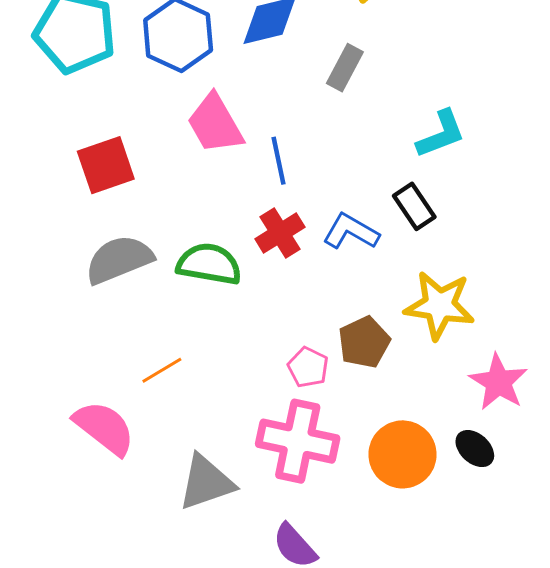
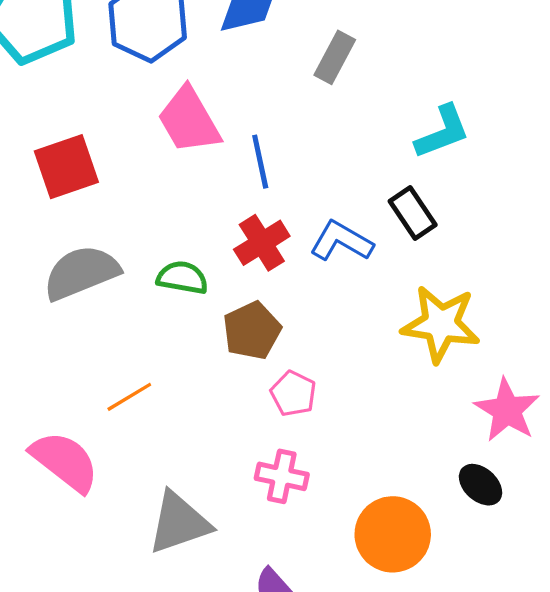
green semicircle: (209, 264) -> (182, 278), size x0.7
brown pentagon: (364, 342) -> (252, 331), moved
pink cross: (298, 441) -> (282, 476), size x0.6
orange circle: (402, 454) -> (393, 534), moved

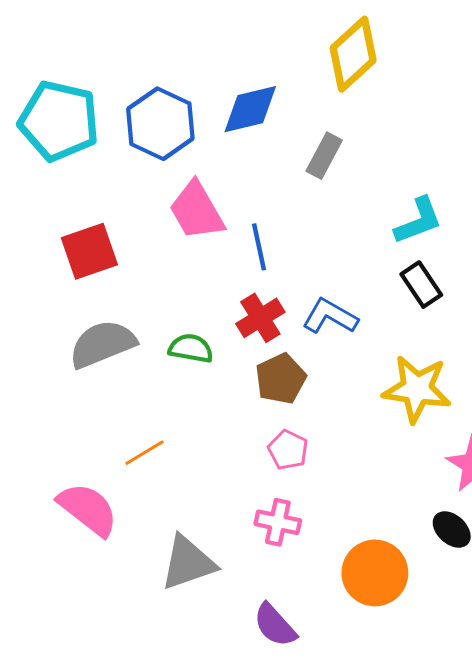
black rectangle: (413, 213) -> (421, 285), moved
brown pentagon: (252, 331) -> (281, 379), moved

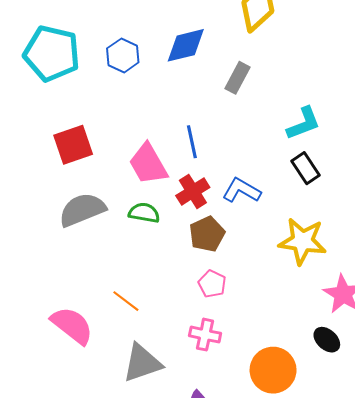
blue hexagon: (160, 124) -> (123, 55), size x0.7
pink trapezoid: (197, 211) -> (148, 164), moved
orange line: (144, 453) -> (126, 301), moved, turned 68

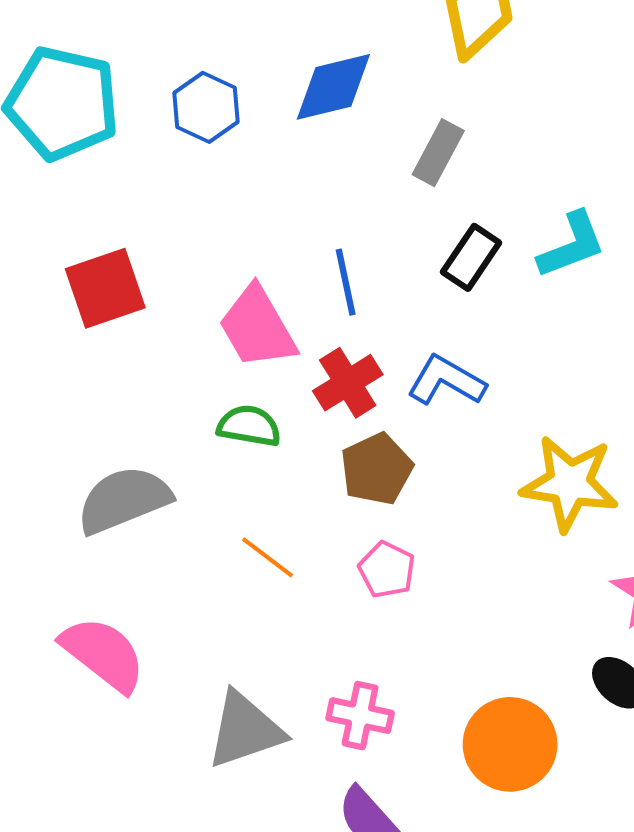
black rectangle: (306, 168) -> (471, 257), moved, turned 68
gray semicircle: (82, 210) -> (124, 500), moved
orange line: (126, 301) -> (268, 557), moved
pink cross: (205, 335) -> (360, 716), moved

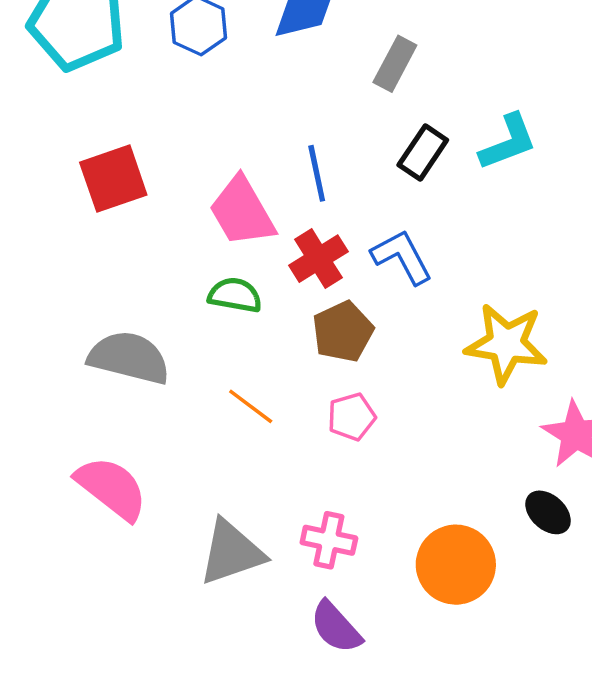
blue L-shape: (446, 381) -> (402, 257), turned 32
gray semicircle: (124, 500) -> (129, 358), turned 36
pink pentagon: (387, 570) -> (352, 417), turned 30

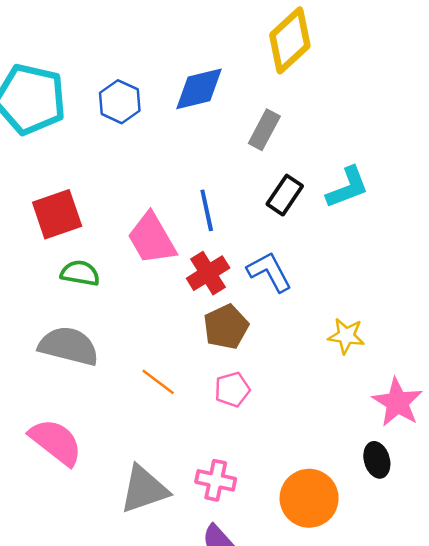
green semicircle: (235, 295) -> (80, 273), moved
yellow star: (506, 344) -> (346, 336), size x0.6
black ellipse: (548, 512) -> (377, 460), turned 32

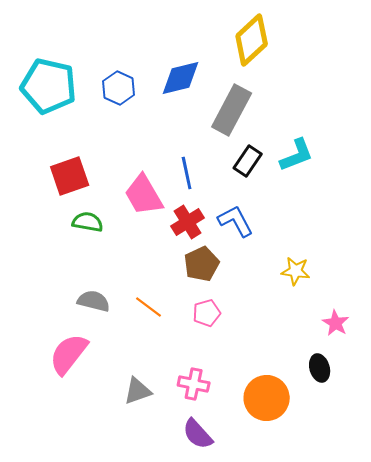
gray rectangle: (264, 130) -> (232, 110), size x1.6
gray semicircle: (69, 346) -> (94, 301), moved, size x0.7
pink star: (397, 402) -> (336, 323), size x0.7
pink semicircle: (56, 442) -> (69, 354), turned -90
gray triangle: (144, 489) -> (138, 391), size x0.7

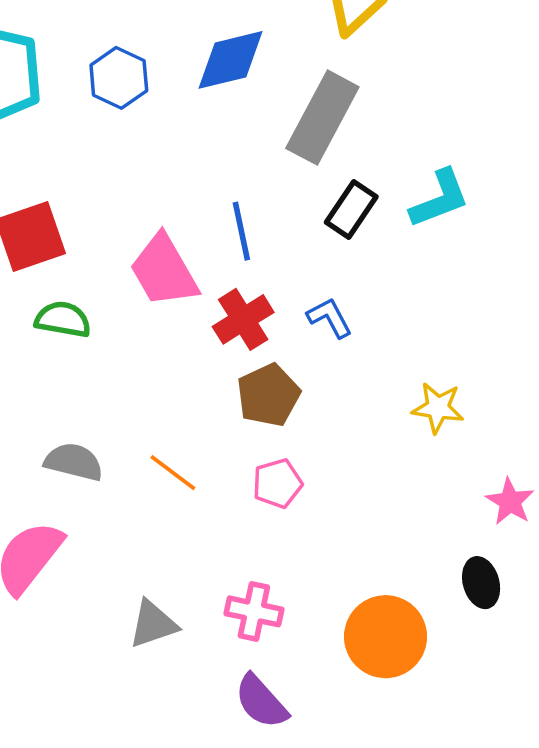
blue L-shape: (236, 221) -> (330, 318), size x0.7

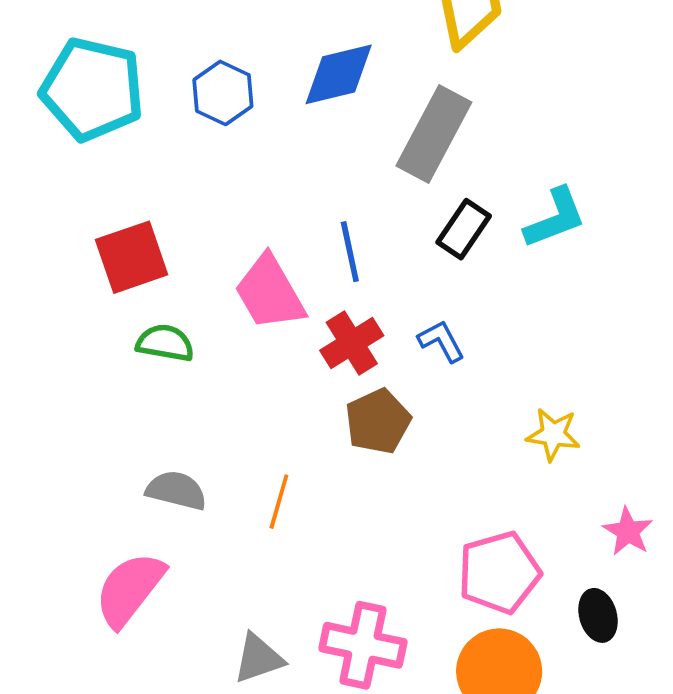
orange line: (173, 473) -> (279, 502), turned 69
pink pentagon: (277, 483) -> (499, 572), moved, size x1.6
pink cross: (254, 611) -> (363, 645), size x1.4

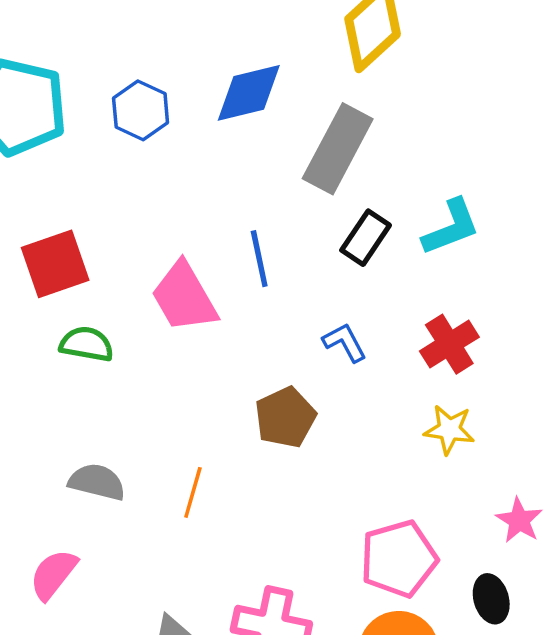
red cross: (352, 343) -> (449, 344), moved
pink semicircle: (130, 589) -> (53, 574), size x0.7

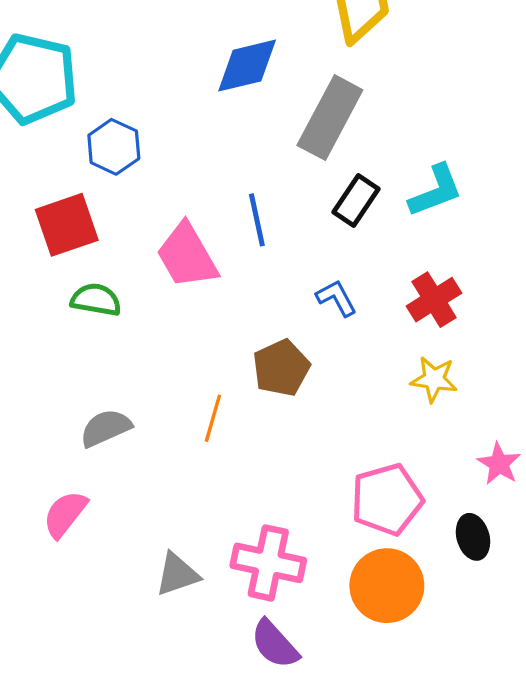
blue hexagon: (141, 110) -> (114, 147), moved
gray semicircle: (97, 482) -> (106, 428), turned -38
orange line: (193, 492) -> (213, 418), moved

